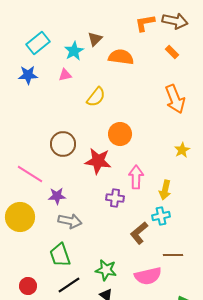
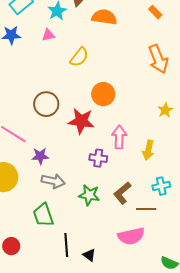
cyan cross: (161, 216) -> (161, 186), moved
brown line: (173, 255) -> (146, 209), moved
green star: (106, 270) -> (89, 195), moved
black line: (69, 285) -> (66, 245), moved, turned -60

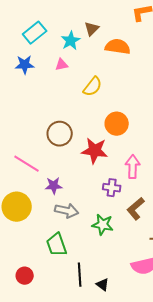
brown L-shape: (122, 193) -> (136, 209), moved

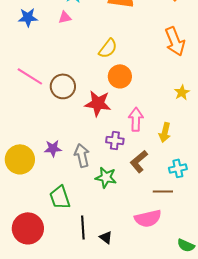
yellow semicircle: (93, 87) -> (108, 48), moved
pink line: (27, 164) -> (30, 76), moved
purple star: (54, 186) -> (53, 148), moved
gray arrow: (67, 211) -> (82, 155), moved, turned -115
red circle: (25, 276) -> (28, 228), size x1.8

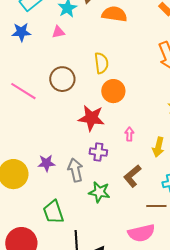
yellow semicircle: (108, 48) -> (101, 63), turned -45
brown circle: (63, 86) -> (62, 79), moved
pink arrow: (136, 119) -> (129, 134), size x0.6
purple cross: (115, 140) -> (98, 152), moved

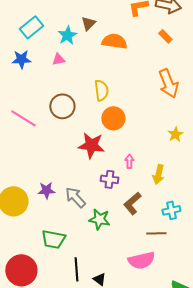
purple cross: (98, 152) -> (109, 179), moved
gray arrow: (75, 170) -> (75, 197), turned -30
green trapezoid: (53, 212) -> (53, 239), turned -60

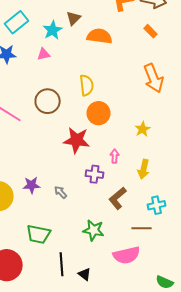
yellow star: (175, 134) -> (143, 129), moved
gray arrow: (75, 197) -> (61, 192), size x0.6
green star: (99, 219) -> (94, 230), moved

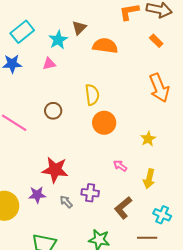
brown circle: (48, 101) -> (53, 111), size x0.7
red star: (77, 140) -> (55, 170), moved
pink arrow: (115, 156) -> (120, 166), turned -56
purple cross: (95, 174) -> (90, 193), moved
cyan cross: (157, 205) -> (162, 215), turned 36

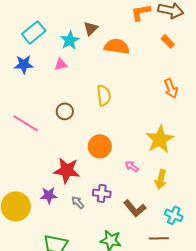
orange arrow: (159, 88) -> (171, 88), size x0.7
orange circle: (104, 123) -> (100, 146), moved
yellow star: (148, 139) -> (160, 139), size x1.8
brown L-shape: (123, 208) -> (135, 208), turned -90

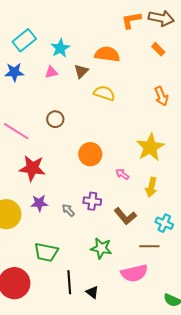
brown triangle: (91, 28) -> (81, 71), moved
yellow semicircle: (104, 95) -> (104, 93), moved, turned -65
red star: (67, 170) -> (32, 168), moved

